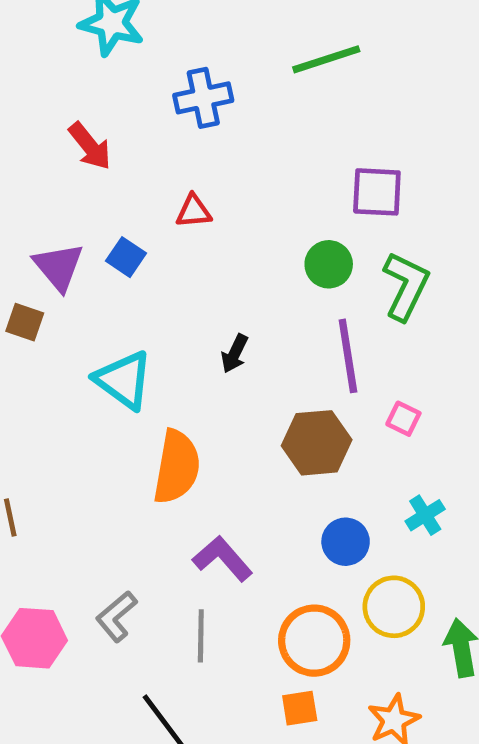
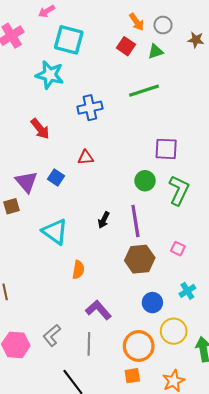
brown square: (25, 322) -> (12, 206), turned -35
purple line: (348, 356) -> (135, 221), moved
orange semicircle: (177, 467) -> (78, 270), size x0.6

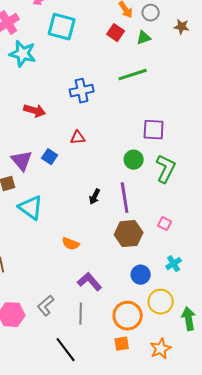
cyan star: (50, 75) -> (23, 54), moved
red arrow: (40, 129) -> (35, 111), turned -35
cyan triangle: (55, 232) -> (31, 208), moved
orange semicircle: (78, 270) -> (71, 244), turned 102

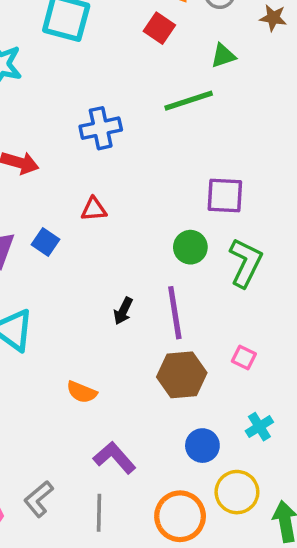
green triangle: (144, 38) -> (223, 56), moved

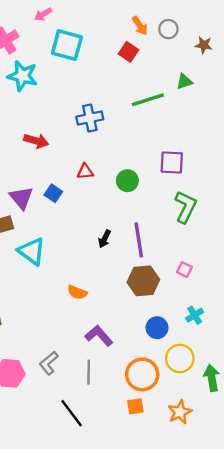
green triangle: (223, 56) -> (184, 82), moved
green circle: (190, 247) -> (127, 181), moved

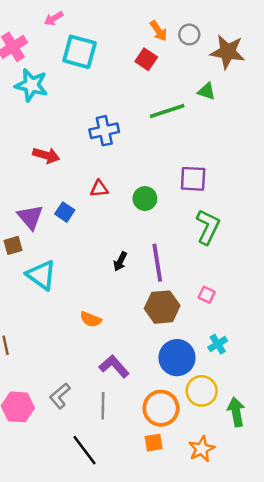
brown star: (204, 45) -> (228, 52), size x1.8
green triangle: (184, 82) -> (207, 91), turned 36
blue circle: (157, 328) -> (177, 358), size x1.5

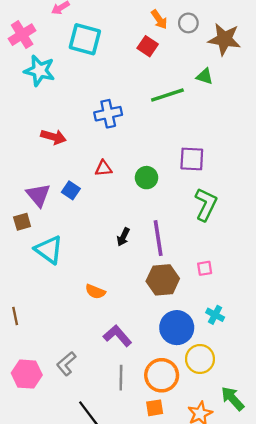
pink square: (207, 295) -> (205, 268), turned -35
cyan cross: (218, 344) -> (215, 315), turned -30
gray line: (103, 406) -> (121, 378), moved
green arrow: (236, 412) -> (233, 399), moved, turned -32

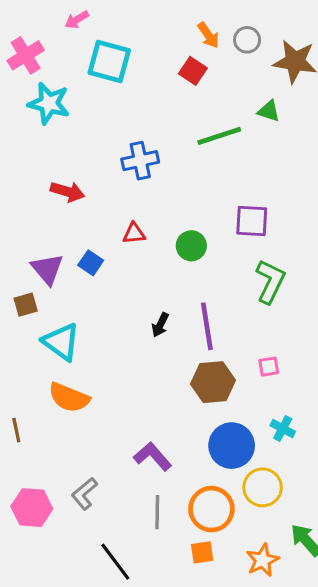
orange semicircle: (95, 292) -> (69, 398), moved, size x1.5

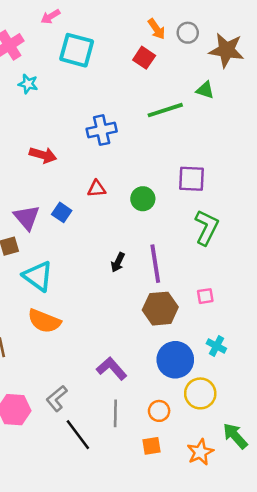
cyan star: (49, 103) -> (28, 84), size x0.6
orange circle: (211, 509) -> (159, 411), size x0.6
black line: (115, 562) -> (78, 435), moved

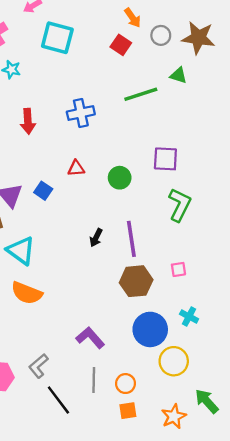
gray circle: (188, 33) -> (161, 35), moved
red arrow: (43, 155) -> (28, 121), moved, turned 70
orange circle: (159, 411) -> (125, 384), moved

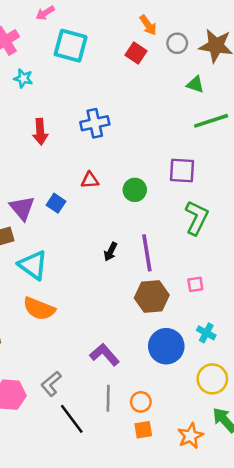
green line: (141, 94) -> (211, 121), moved
yellow circle: (174, 361) -> (212, 379), moved

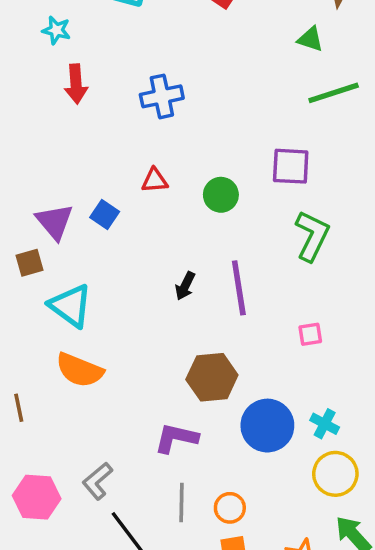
red arrow: (40, 132) -> (76, 84), moved
brown hexagon: (152, 296) -> (212, 377), moved
cyan cross: (206, 333) -> (325, 424), moved
purple L-shape: (104, 355) -> (176, 438), turned -36

